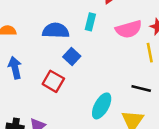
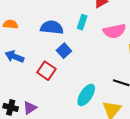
blue arrow: (15, 68) -> (14, 57), turned -60

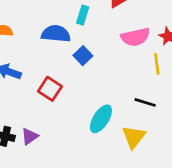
cyan rectangle: (82, 22) -> (83, 15), moved
blue square: (64, 51) -> (83, 56), moved

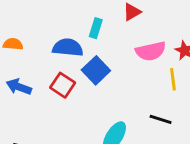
blue square: (83, 56) -> (96, 70), size x1.4
red square: (50, 89) -> (63, 85), moved

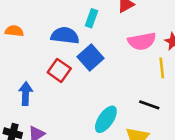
blue arrow: (19, 87) -> (26, 94), moved, turned 70

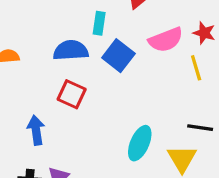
blue square: (91, 58) -> (118, 56), moved
black line: (149, 105) -> (200, 128), moved

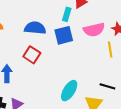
cyan rectangle: (99, 23) -> (67, 14), moved
blue square: (118, 56) -> (64, 35), turned 30

